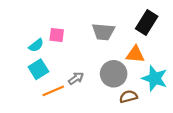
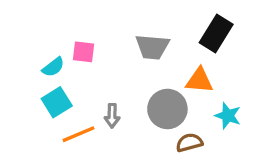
gray arrow: (76, 78) -> (112, 116), turned 126
cyan star: (155, 78) -> (228, 116), size x0.7

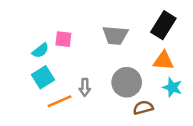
orange triangle: (199, 80) -> (163, 61), moved

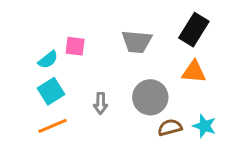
cyan star: (172, 87) -> (204, 126), moved
orange line: (59, 101) -> (53, 126), moved

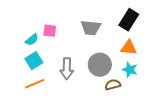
gray arrow: (101, 103) -> (67, 69), size x1.5
cyan star: (204, 126) -> (130, 70), moved

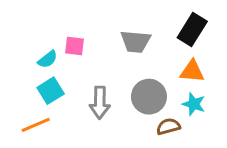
orange line: (35, 84) -> (36, 125), moved

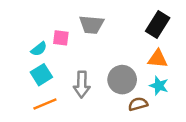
gray trapezoid: (136, 41) -> (92, 24), moved
orange line: (36, 125) -> (45, 104), moved

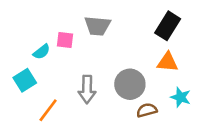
cyan square: (41, 75) -> (25, 80), moved
cyan star: (159, 86) -> (181, 97), moved
orange line: (45, 104) -> (48, 110), turned -30

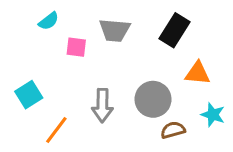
black rectangle: (168, 26) -> (174, 30), moved
cyan semicircle: (42, 52) -> (49, 21), moved

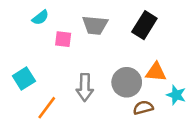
orange triangle: (198, 73) -> (156, 72), moved

